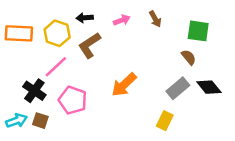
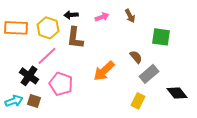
green square: (198, 31) -> (161, 37), moved
brown L-shape: (89, 45) -> (75, 38), turned -50
brown semicircle: (189, 57) -> (136, 57), moved
black diamond: (209, 87) -> (177, 93), moved

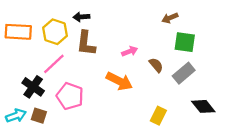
brown arrow: (130, 16) -> (170, 18), moved, turned 96
pink arrow: (102, 17) -> (130, 51), moved
orange arrow: (104, 71) -> (119, 81), turned -110
gray rectangle: (149, 74) -> (184, 73), moved

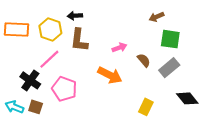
cyan arrow: (16, 116) -> (14, 107), turned -138

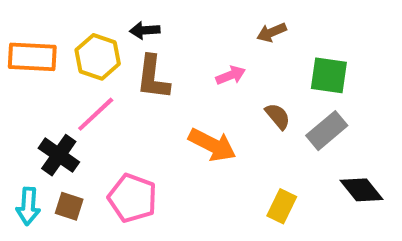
brown arrow: (156, 17) -> (272, 32), moved
pink arrow: (119, 48) -> (231, 75), moved
pink pentagon: (64, 89) -> (132, 198), moved
cyan arrow: (14, 107) -> (28, 206), turned -108

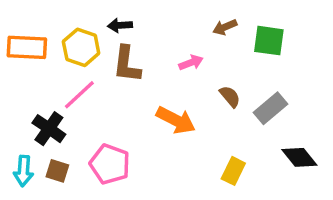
green square: (329, 75) -> (269, 41), moved

